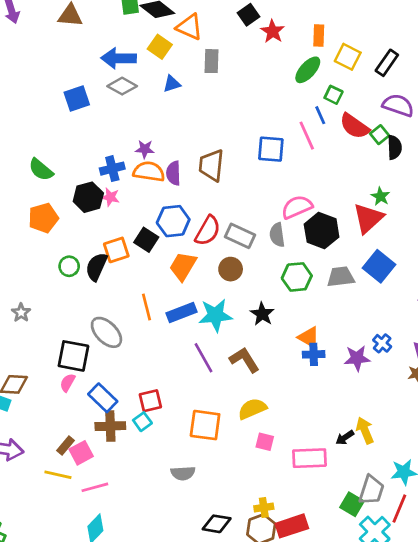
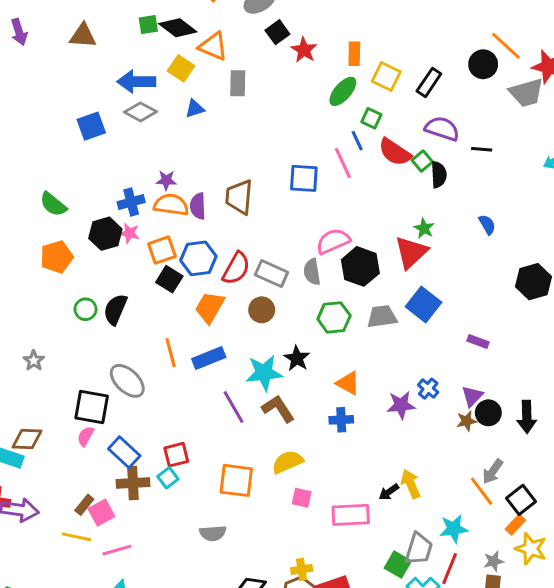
orange square: (116, 250) -> (162, 250), moved
cyan star: (215, 315) -> (264, 373), moved
blue cross: (314, 354) -> (341, 420), moved

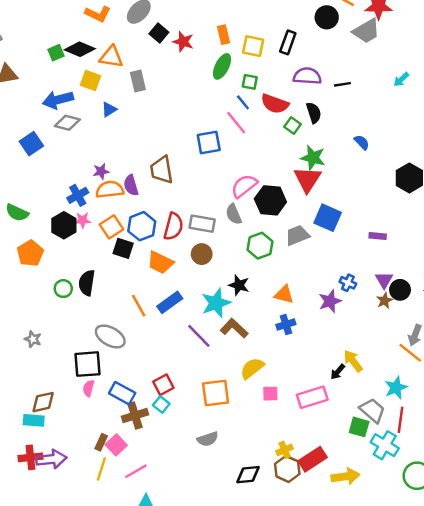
green square: (422, 161) -> (292, 126), moved
green star: (424, 228) -> (313, 158), size x1.5
orange trapezoid: (210, 307) -> (160, 262), turned -80
yellow line: (77, 537) -> (101, 469), turned -70
gray trapezoid: (419, 549) -> (372, 410), turned -52

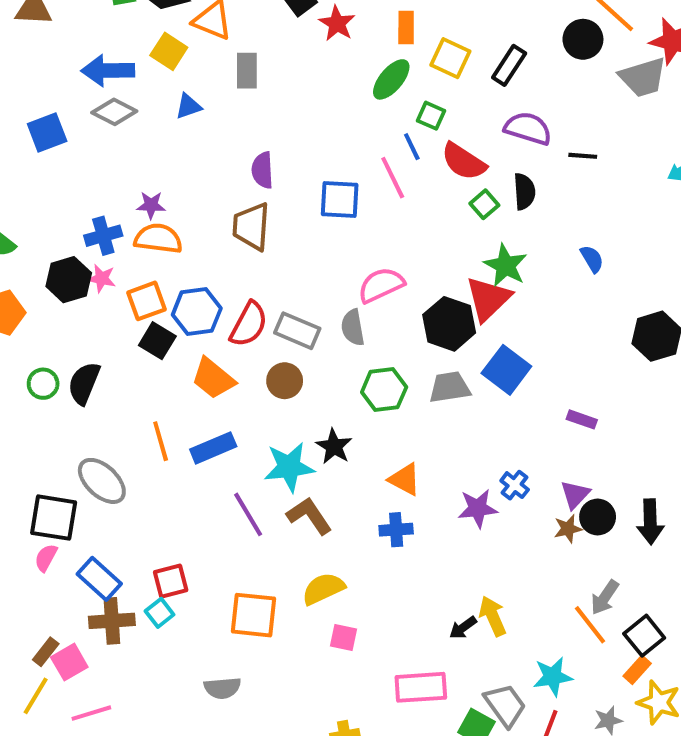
purple semicircle: (131, 185) -> (263, 170), moved
black hexagon: (270, 200) -> (449, 324), moved
pink rectangle: (312, 397) -> (421, 687), moved

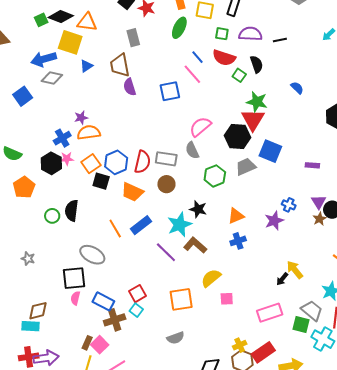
yellow square: (169, 51) -> (70, 42), size x1.4
gray rectangle: (247, 71) -> (133, 38), moved
green square: (431, 116) -> (222, 34), moved
brown trapezoid: (251, 226) -> (120, 65), moved
orange triangle: (405, 479) -> (236, 216), turned -36

